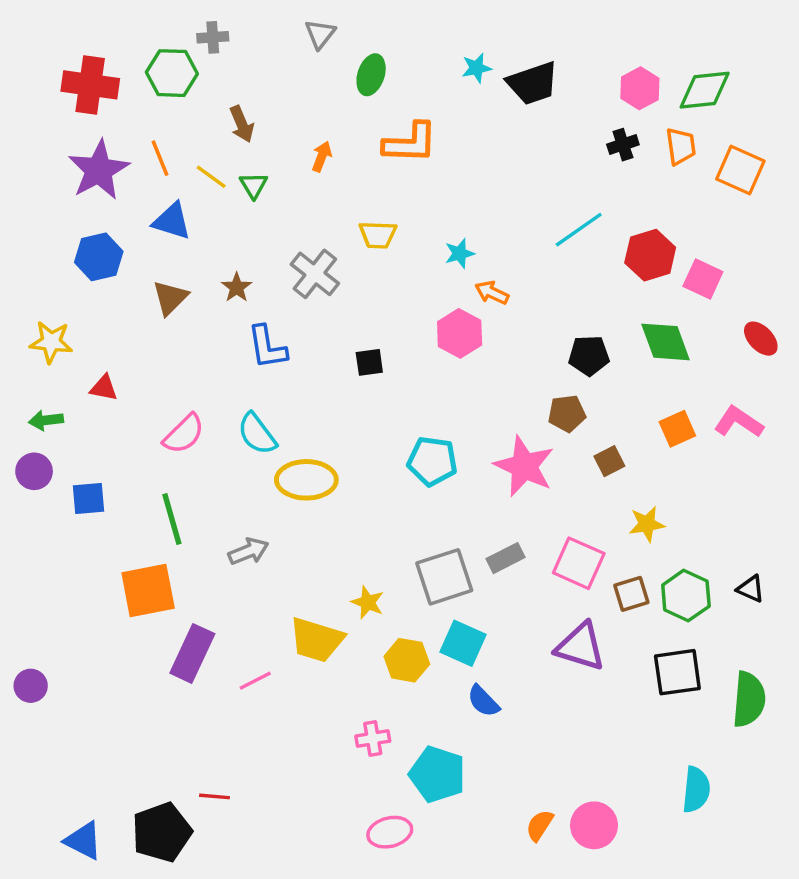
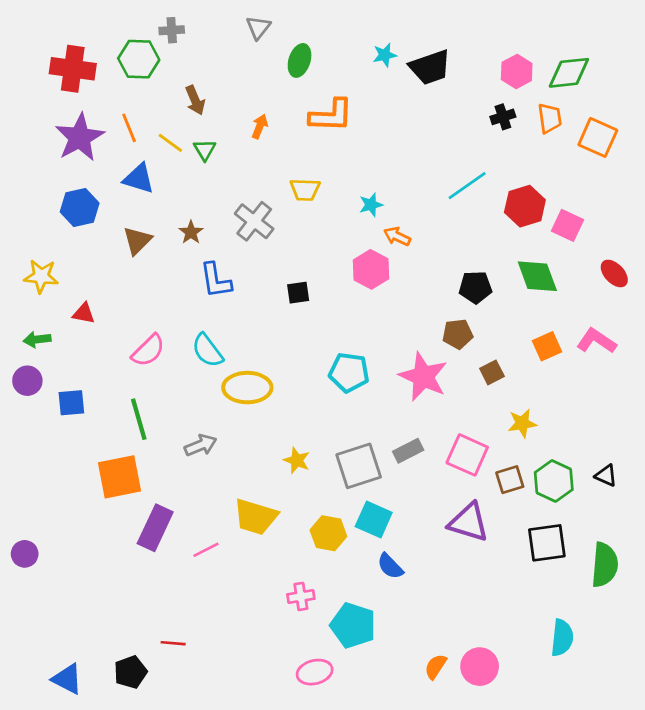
yellow star: (368, 602) -> (297, 460), moved
black pentagon: (162, 832) -> (130, 672), size x0.7

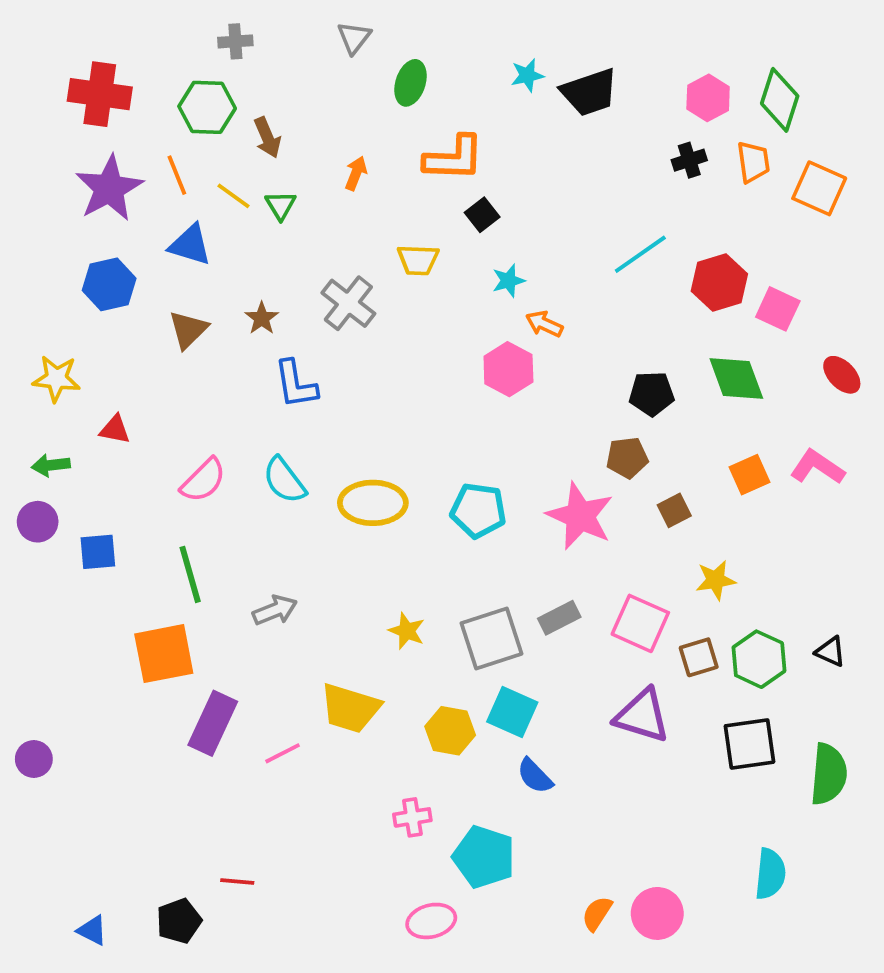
green hexagon: (139, 59) -> (207, 107), moved
green diamond: (569, 73) -> (780, 100), turned -66
black square: (298, 293) -> (482, 215), moved, turned -30
yellow ellipse: (247, 388) -> (373, 503), moved
blue triangle: (67, 679) -> (92, 930), size x0.7

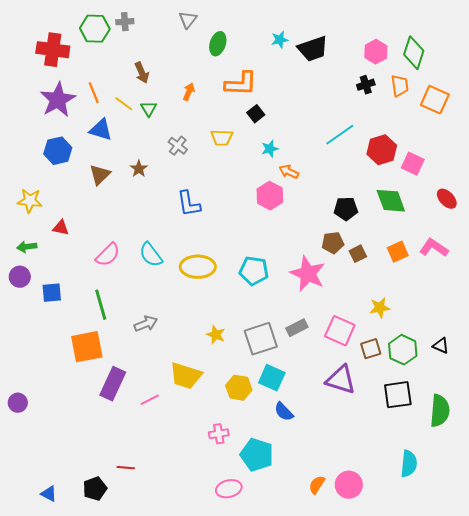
green hexagon: (207, 107) -> (95, 29), moved
gray cross: (348, 303) -> (178, 146), moved, size x0.7
blue L-shape: (296, 384) -> (189, 204), moved
brown square: (674, 510) -> (358, 254), moved

